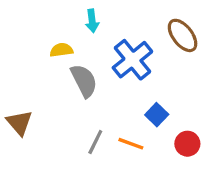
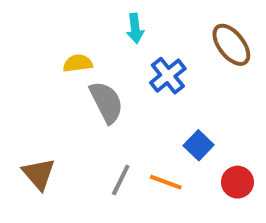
cyan arrow: (92, 21) -> (135, 28), moved
blue cross: (132, 60) -> (168, 76), size x0.7
brown triangle: (19, 123) -> (39, 174), moved

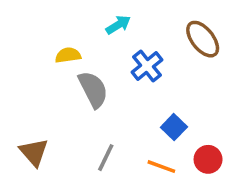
cyan arrow: (135, 28) -> (118, 25), turned -115
orange line: (166, 182) -> (161, 167), moved

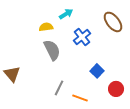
yellow semicircle: (68, 55) -> (46, 27), moved
brown triangle: (34, 152) -> (12, 74), moved
orange line: (161, 167) -> (80, 98), moved

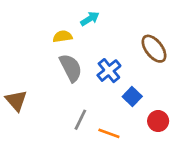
brown ellipse: (113, 22) -> (154, 49), moved
blue cross: (82, 37) -> (109, 71), moved

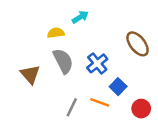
brown triangle: (16, 101) -> (30, 74), moved
orange line: (109, 133) -> (100, 102), moved

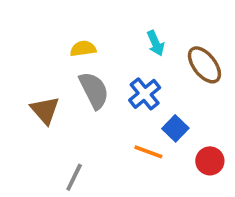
cyan arrow: (80, 17) -> (156, 43), moved, turned 98
gray line: (72, 107) -> (74, 177), moved

